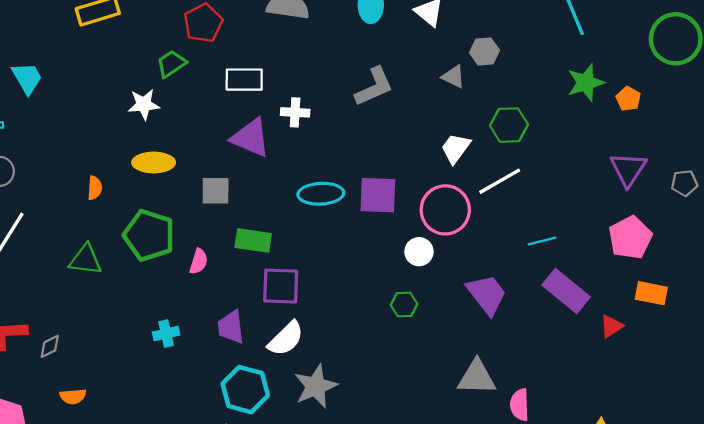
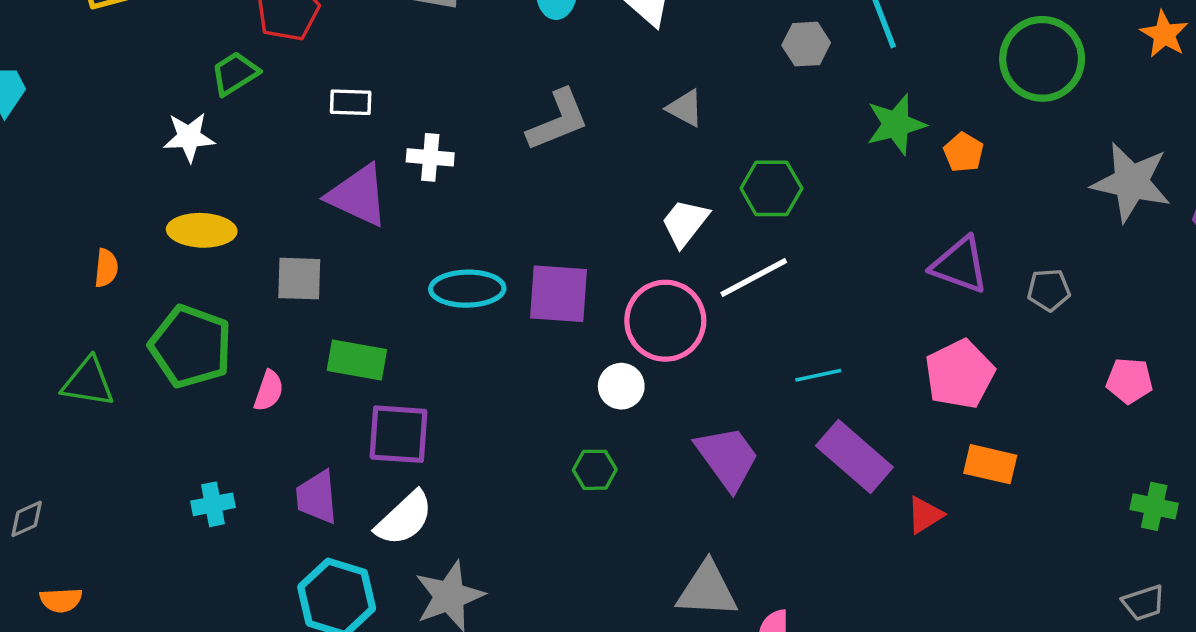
gray hexagon: (484, 52) -> (806, 44), moved
white rectangle: (244, 80) -> (351, 102), size x0.7
purple triangle: (628, 169) -> (960, 265), turned -45

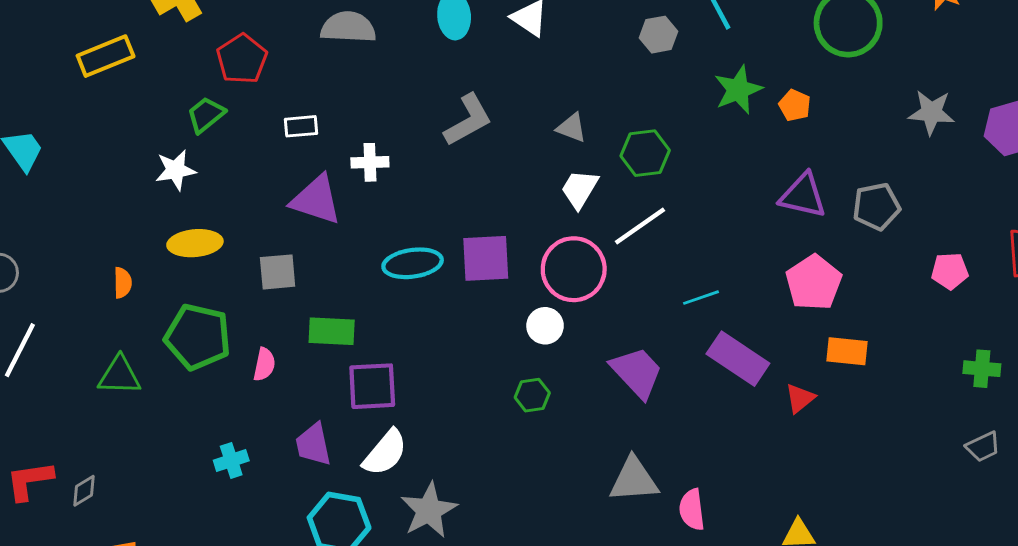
gray triangle: (685, 108) -> (572, 128), moved
gray star: (1131, 182) -> (931, 112), size x0.7
gray pentagon: (1049, 290) -> (876, 206), size x1.4

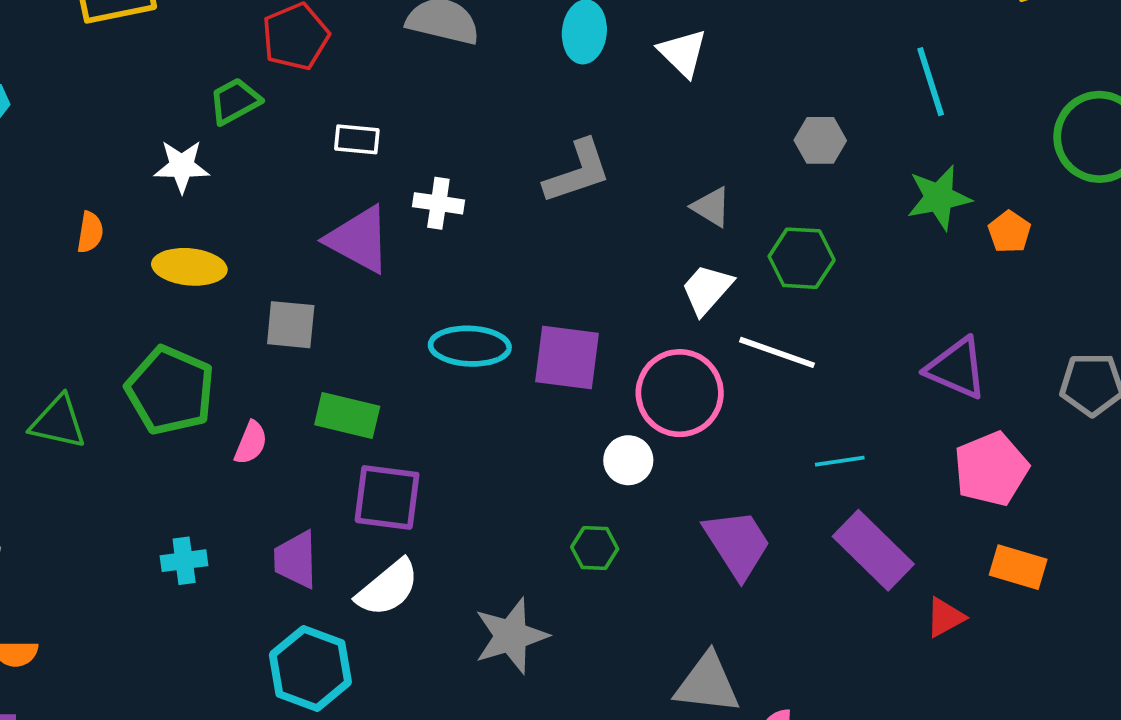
gray hexagon: (658, 35) -> (820, 140), moved
purple triangle: (803, 196) -> (957, 368), moved
white line: (640, 226) -> (777, 352), turned 44
orange semicircle: (123, 283) -> (90, 232), moved
gray star: (429, 510) -> (511, 636), moved

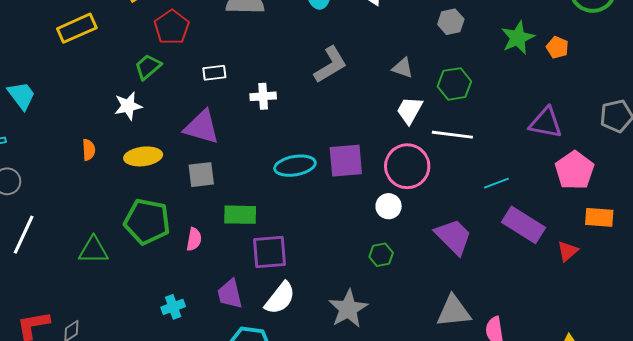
purple triangle: (359, 239) -> (202, 127), moved

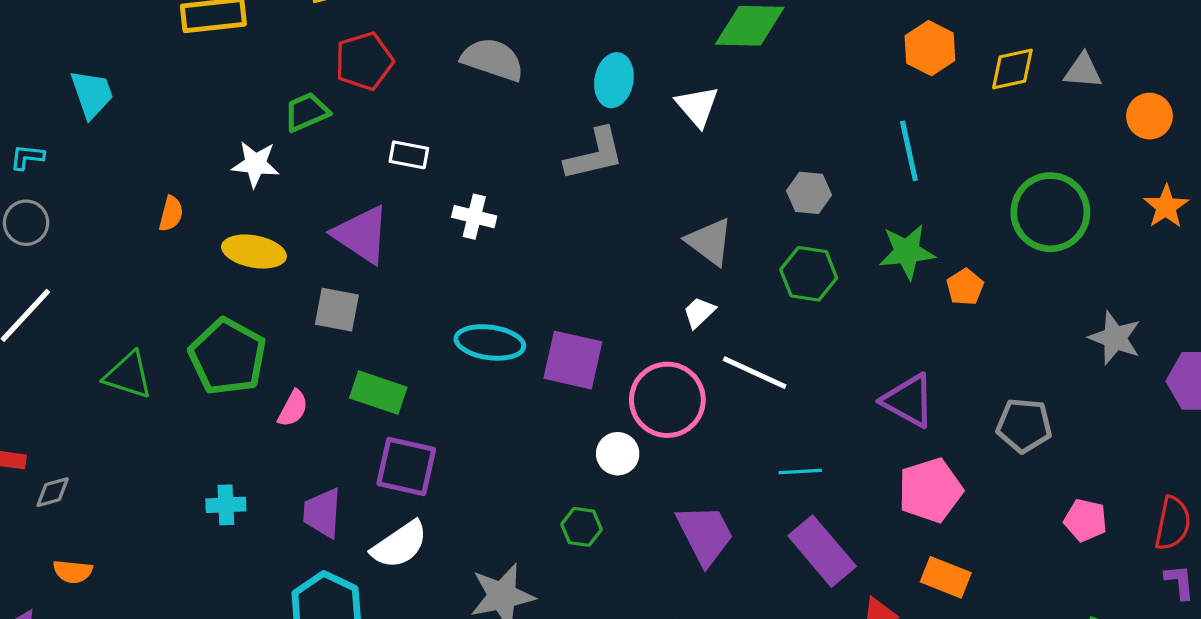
gray L-shape: (330, 65) -> (595, 154), moved
gray triangle: (403, 68) -> (710, 242), size x1.4
green hexagon: (454, 84) -> (809, 274), moved
white trapezoid: (410, 110) -> (699, 312), size x0.7

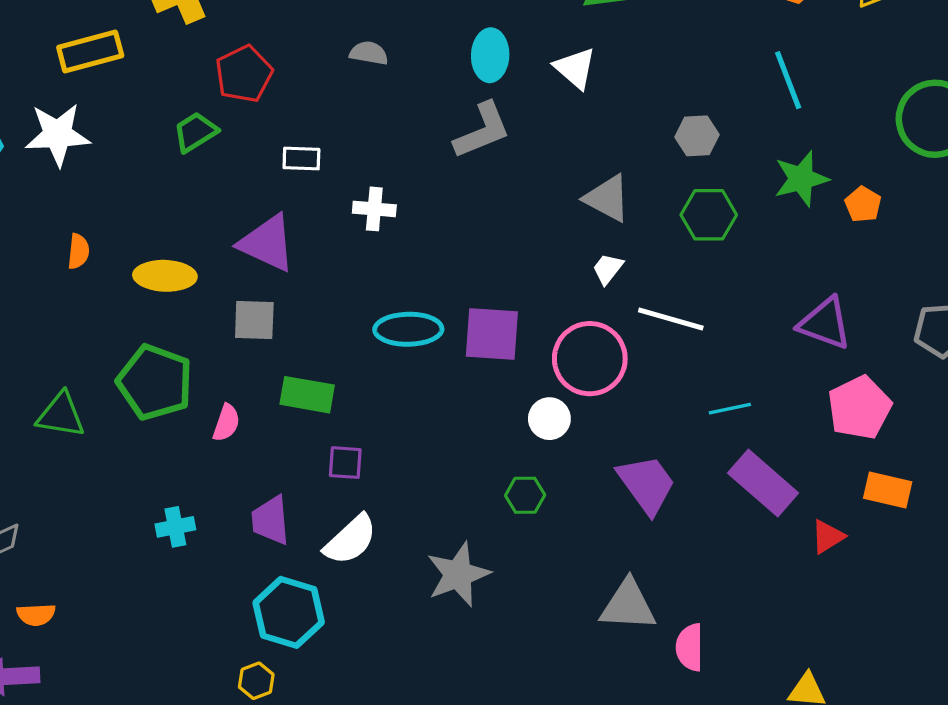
gray semicircle: (493, 59) -> (369, 53), size x0.6
white star: (255, 164) -> (58, 135), moved, size x1.4
purple square: (406, 467) -> (345, 463), size x0.6

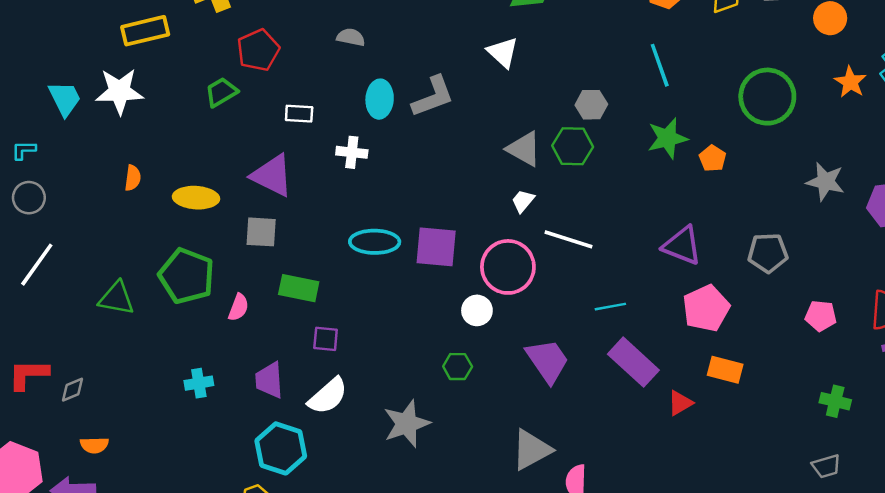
cyan ellipse: (490, 55) -> (380, 99), moved
green hexagon: (709, 215) -> (573, 146), moved
gray triangle: (628, 605) -> (531, 450), turned -33

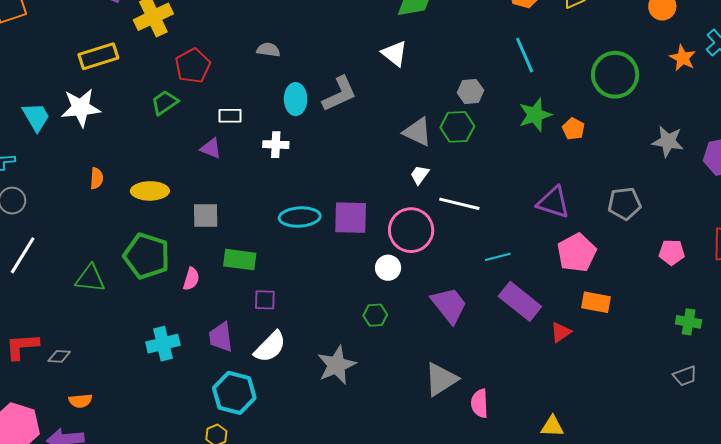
purple triangle: (272, 176) -> (211, 148), moved, size x0.6
cyan cross: (199, 383) -> (163, 344), size x1.4
gray diamond: (73, 390) -> (59, 356), turned 30

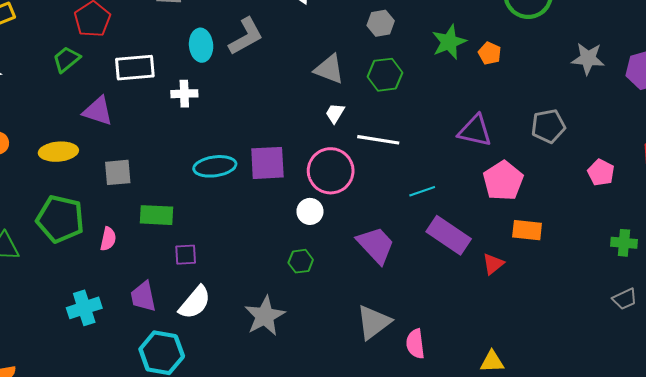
white rectangle: (230, 116) -> (135, 68), size x1.6
green hexagon: (457, 127) -> (385, 75), moved
purple triangle: (211, 148) -> (98, 111), moved, size x1.4
pink pentagon: (672, 252) -> (601, 173), turned 30

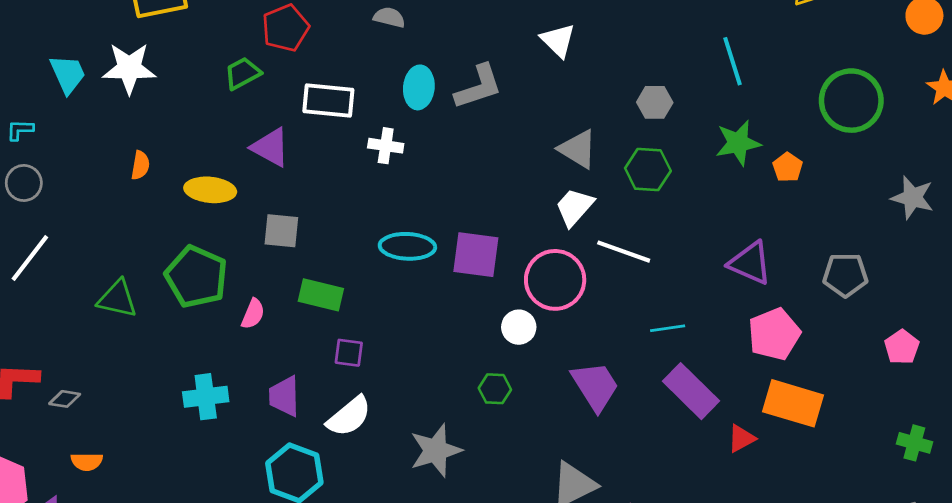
white trapezoid: (335, 113) -> (574, 207), size x1.5
orange rectangle: (527, 230) -> (793, 403), size x1.5

